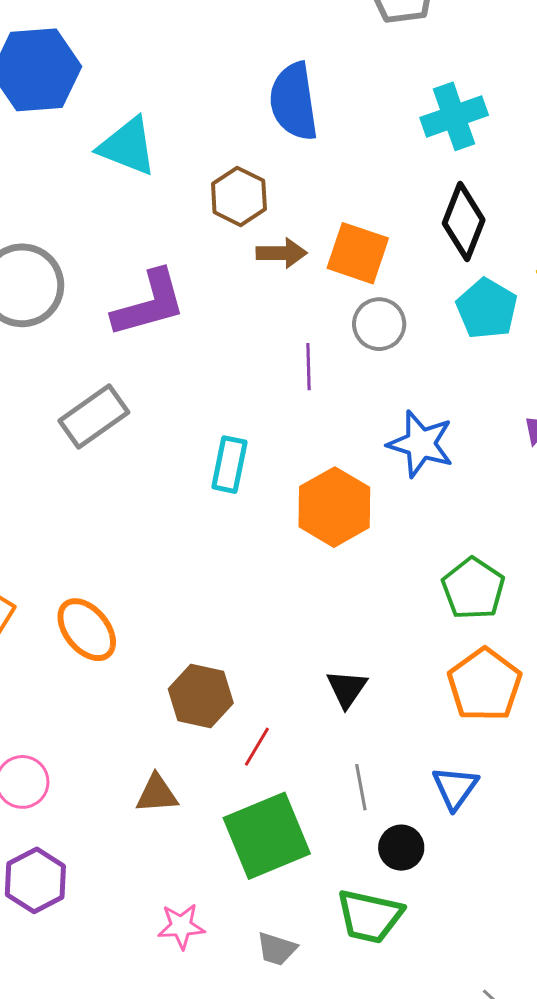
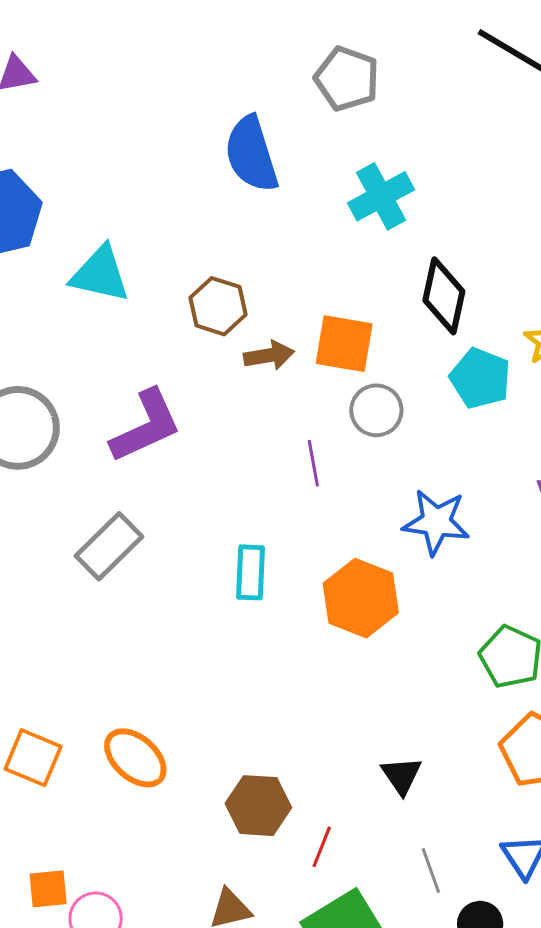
blue semicircle: (294, 102) -> (251, 154), moved
cyan cross: (454, 116) -> (381, 196), moved

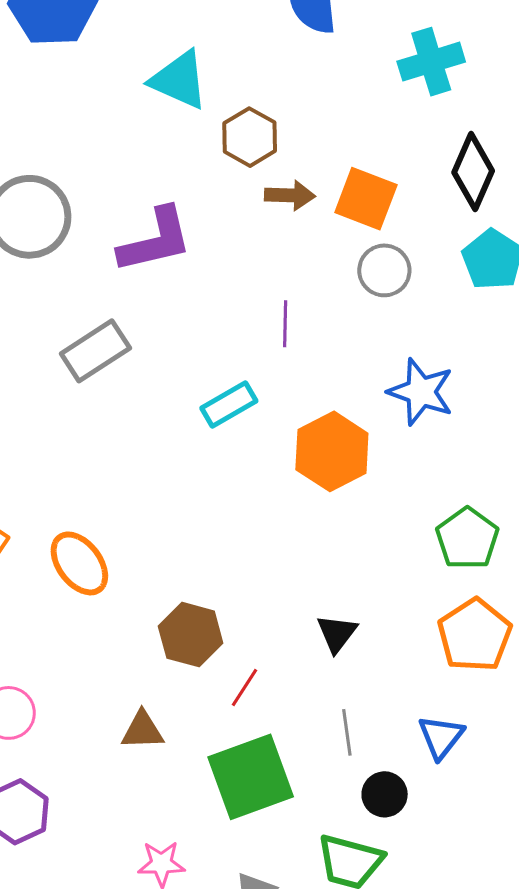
cyan triangle: (100, 274) -> (179, 80), moved
purple line: (313, 463) -> (285, 324), moved
cyan rectangle: (250, 572) -> (229, 405), turned 46

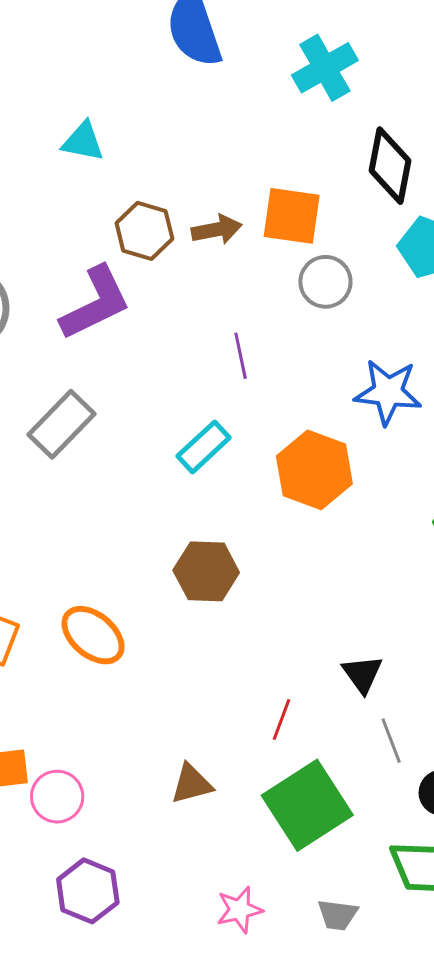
cyan triangle: (179, 80) -> (83, 142), size x0.7
brown hexagon: (250, 137) -> (144, 231), moved
black triangle: (337, 633) -> (362, 674), moved
brown hexagon: (191, 635) -> (206, 571), moved

